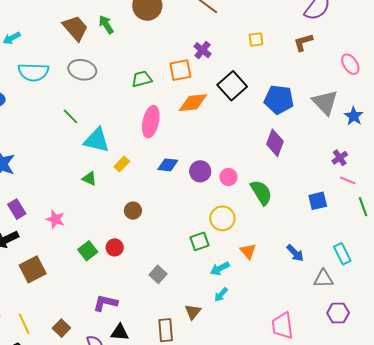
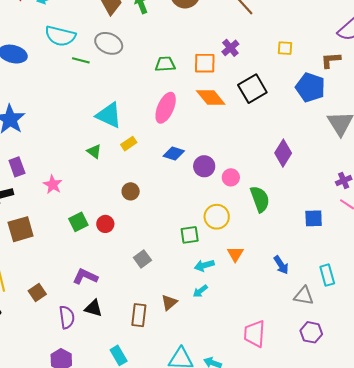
blue pentagon: (279, 100) -> (310, 87), moved
orange diamond: (193, 103) -> (211, 97), turned 44
green line: (70, 116) -> (81, 60), moved, turned -42

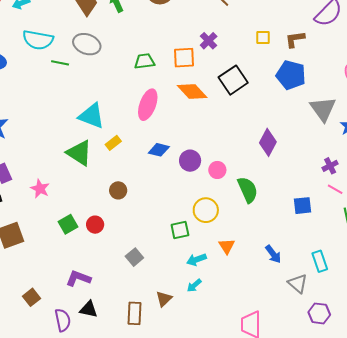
brown L-shape: (331, 60) -> (295, 39), moved
green triangle: (94, 151) -> (79, 153), size x1.8
gray triangle: (304, 296) -> (298, 283), turned 35
purple hexagon: (311, 332) -> (319, 313), moved

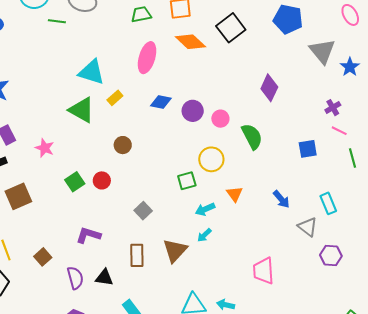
brown triangle: (164, 299) -> (175, 250), size x1.5
black triangle: (89, 309) -> (104, 278), moved
brown rectangle: (135, 313) -> (137, 255), moved

